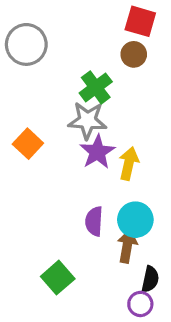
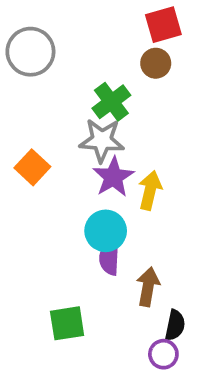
red square: (140, 21) -> (163, 25), turned -32
cyan circle: (135, 220) -> (106, 231), moved
green square: (58, 278) -> (67, 323), turned 32

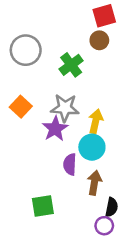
gray circle: (30, 52) -> (26, 50), moved
gray star: (102, 140) -> (65, 108), moved
purple star: (113, 177) -> (55, 129), moved
cyan circle: (106, 231) -> (92, 147), moved

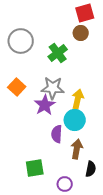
purple circle: (104, 226) -> (65, 184), moved

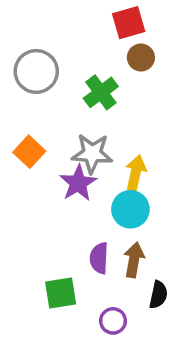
red square: (85, 13) -> (129, 23), moved
purple semicircle: (57, 134) -> (99, 258), moved

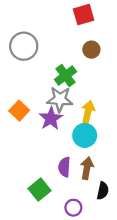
brown circle: (141, 57) -> (91, 50), moved
green cross: (101, 92) -> (65, 76), moved
orange square: (29, 152) -> (19, 111), moved
green square: (61, 293) -> (40, 190), turned -30

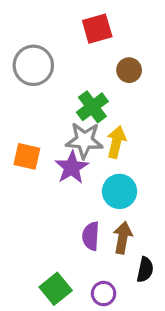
red square: (84, 15) -> (97, 29), moved
orange square: (19, 111) -> (27, 156), turned -30
yellow arrow: (88, 112) -> (116, 142), moved
green square: (40, 190) -> (56, 289), moved

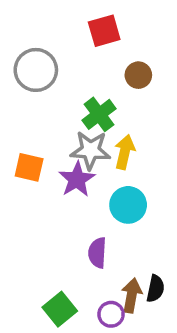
brown arrow: (123, 238) -> (132, 295), moved

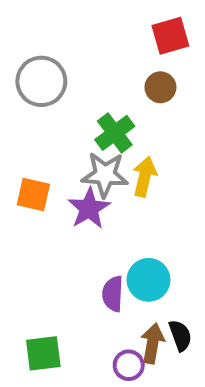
red square: (104, 31) -> (170, 36), moved
cyan circle: (128, 205) -> (149, 280), moved
black semicircle: (155, 289) -> (180, 335), turned -32
green square: (60, 309) -> (43, 353), moved, turned 32

